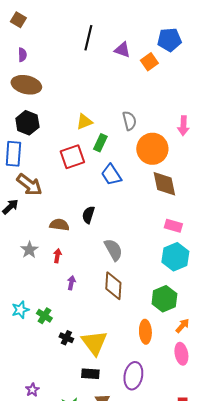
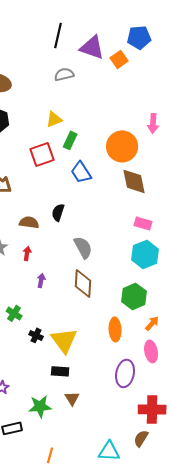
purple triangle: (122, 50) -> (92, 47), size x1.5
gray semicircle: (129, 121) -> (64, 74), moved, turned -90
purple ellipse: (133, 376) -> (125, 373), moved

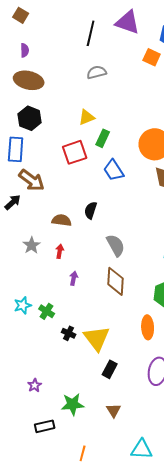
purple triangle: (92, 47) -> (128, 22), moved
orange square: (119, 59) -> (152, 57), turned -30
black rectangle: (60, 371) -> (110, 369), moved, turned -66
brown triangle: (72, 398) -> (114, 410), moved

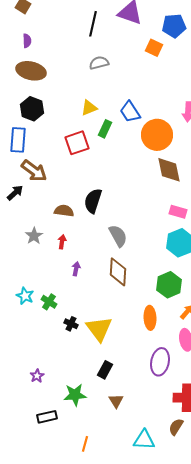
blue trapezoid: (114, 170) -> (130, 112), moved
black semicircle: (91, 210) -> (93, 201), size x1.4
cyan star: (23, 305) -> (25, 296), turned -30
black rectangle: (110, 369) -> (105, 370), moved

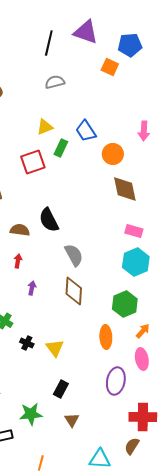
orange circle: (157, 135) -> (113, 154), size x0.7
black semicircle: (93, 201) -> (49, 220), turned -45
yellow triangle: (99, 329) -> (55, 348), size x0.7

